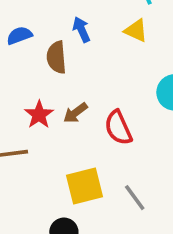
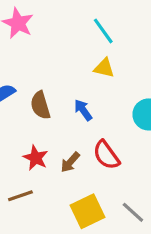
blue arrow: (81, 30) -> (83, 110), moved
brown arrow: (75, 113) -> (70, 162), moved

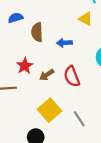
blue arrow: (83, 110) -> (64, 43), turned -72
yellow square: (87, 211) -> (50, 110), turned -30

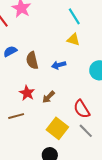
red semicircle: (72, 76) -> (82, 109), moved

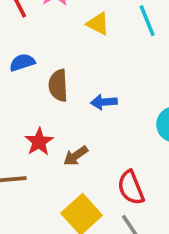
yellow triangle: (73, 40) -> (98, 24), moved

